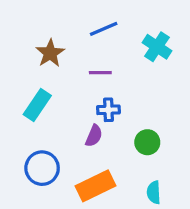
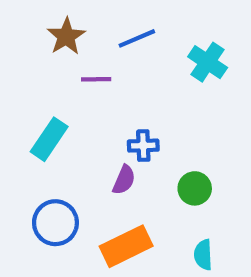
brown star: (50, 53) -> (66, 36), moved
purple line: (100, 73) -> (96, 79), moved

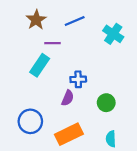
cyan rectangle: (49, 139) -> (40, 65), moved

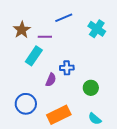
brown star: (36, 20) -> (22, 30), moved
purple semicircle: (68, 98) -> (51, 80), moved
cyan semicircle: (111, 139) -> (95, 119), turned -48

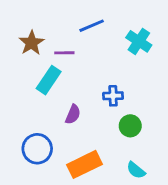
blue cross: (67, 68) -> (113, 96), moved

